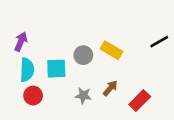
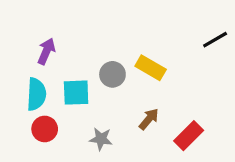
purple arrow: (21, 42) -> (46, 51), moved
black line: (159, 42) -> (215, 40), moved
gray star: (83, 96) -> (101, 139), moved

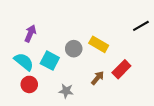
cyan square: (76, 93) -> (50, 61), turned 30
cyan semicircle: (36, 94) -> (24, 62), turned -54
red rectangle: (189, 136) -> (121, 69), moved

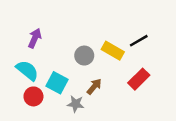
black line: (141, 26) -> (139, 41), moved
cyan square: (50, 61) -> (57, 83), moved
brown arrow: (98, 78) -> (94, 87), moved

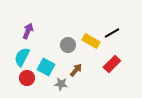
cyan semicircle: (27, 70) -> (22, 57), turned -102

